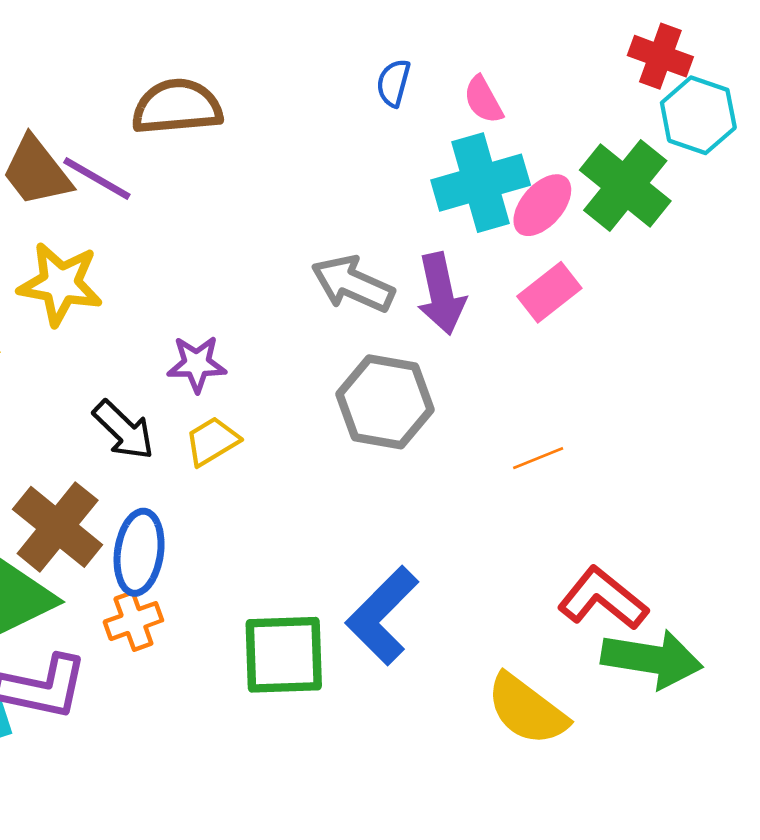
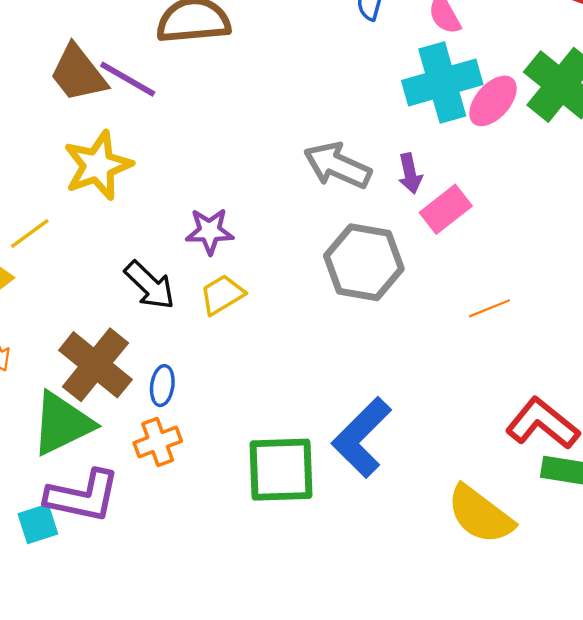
yellow star: (60, 284) -> (98, 165), turned -30
pink rectangle: (549, 292) -> (446, 209), moved
purple arrow: (441, 294) -> (410, 174), size x0.6
blue ellipse: (139, 552) -> (162, 386), size x0.6

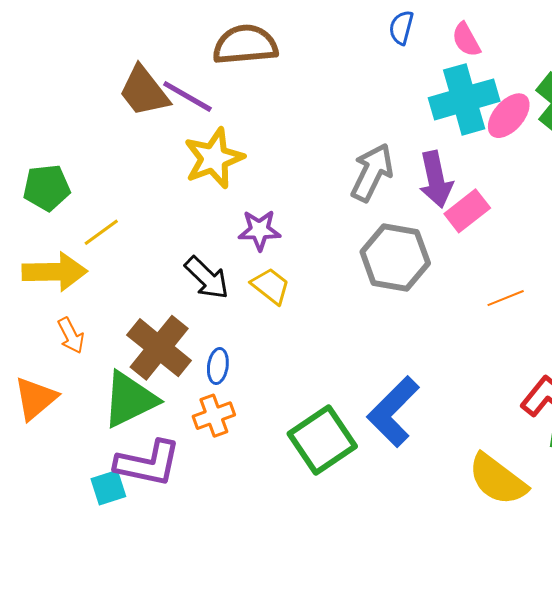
yellow star: (98, 165) -> (214, 158), moved
gray arrow: (337, 165) -> (372, 172), turned 92
purple arrow: (410, 174) -> (436, 180), size x1.6
yellow trapezoid: (222, 295) -> (271, 286), turned 69
green square: (281, 470) -> (322, 440), turned -32

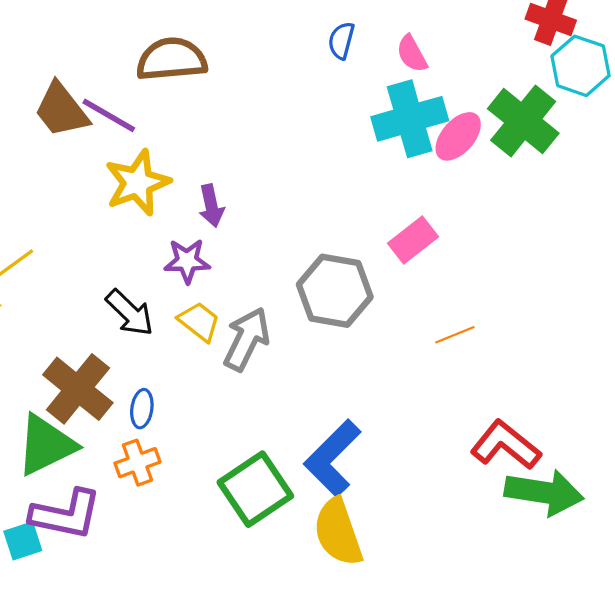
gray arrow: (372, 172) -> (247, 339), moved
purple arrow: (436, 180) -> (211, 206), moved, size x0.7
yellow semicircle: (498, 479) -> (338, 532), moved, turned 34

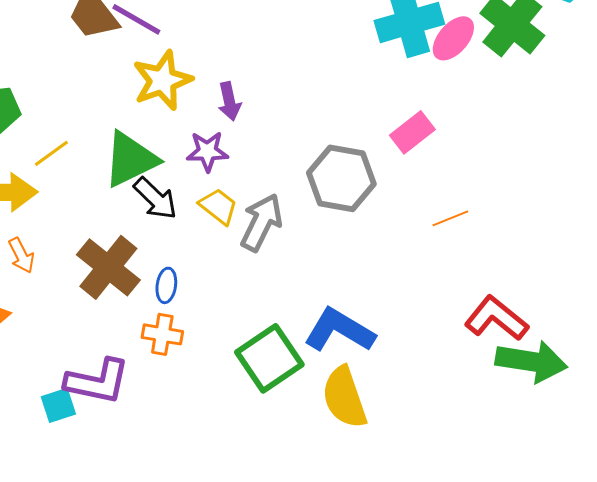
green triangle: (46, 445) -> (130, 159), moved
blue L-shape: (333, 458) -> (339, 330), turned 76
orange cross: (137, 463) -> (162, 334), turned 30

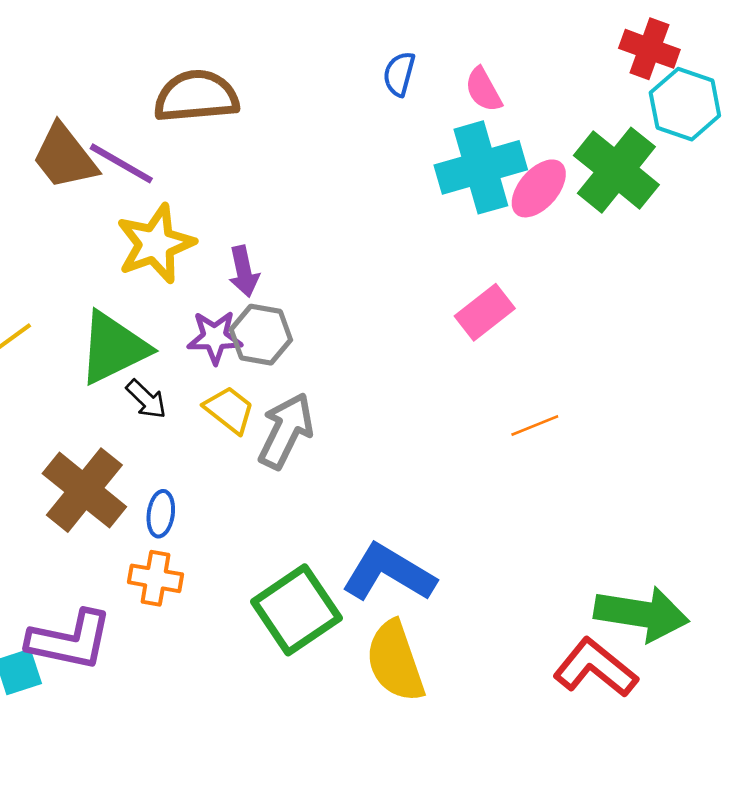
gray hexagon: (341, 178) -> (261, 335), moved, size x0.7
black arrow: (155, 198) -> (146, 399), size x0.7
red L-shape: (496, 318) -> (595, 668), moved

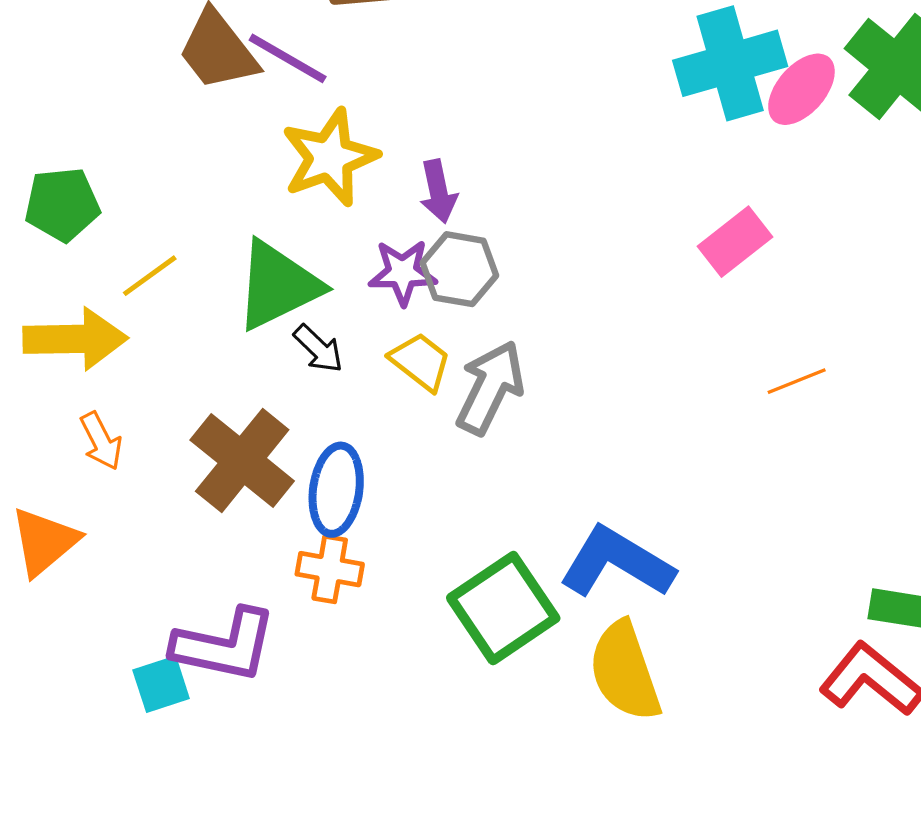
blue ellipse: (161, 514) -> (336, 490), size x1.6

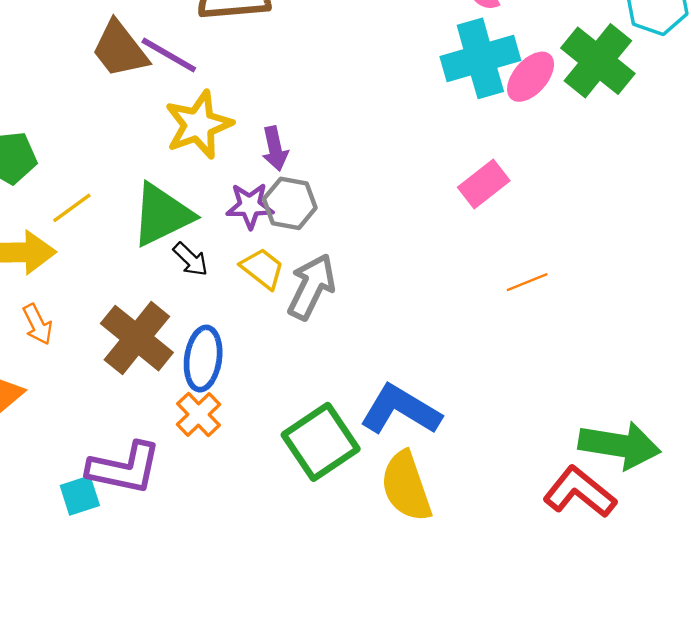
orange cross: (330, 569) -> (199, 414), turned 36

